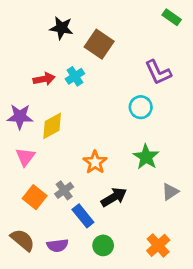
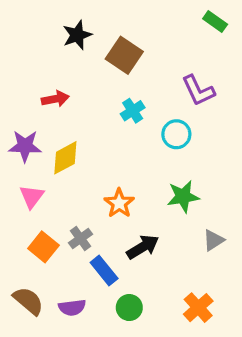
black star: (61, 28) -> (77, 35), turned -30
cyan cross: (75, 76) -> (133, 111), moved
green star: (146, 157) -> (183, 196), turned 30

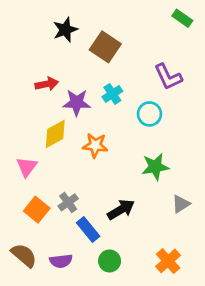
purple star: (25, 146) -> (77, 103), moved
orange star: (119, 203) -> (95, 145), moved, turned -30

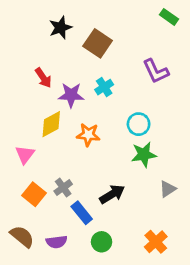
red arrow: (47, 84) -> (43, 78), turned 66
cyan circle: (149, 114) -> (139, 124), moved

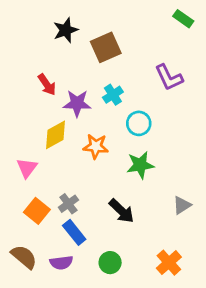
brown square: (98, 43) -> (106, 47), turned 32
cyan circle: (139, 124) -> (139, 123), moved
green star: (144, 155) -> (140, 165), moved
black arrow: (112, 194) -> (122, 211), turned 75
blue rectangle: (82, 213) -> (74, 232), moved

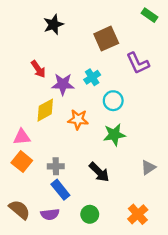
brown square: (106, 47) -> (106, 39), moved
pink triangle: (27, 168) -> (22, 137), turned 48
gray cross: (68, 204) -> (56, 166), turned 35
orange square: (37, 211) -> (22, 162), moved

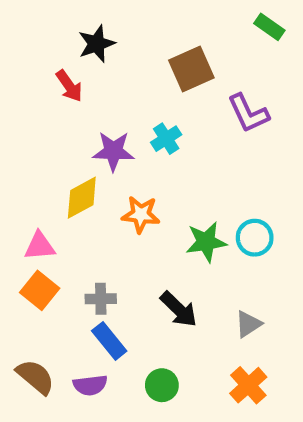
red arrow: (38, 69) -> (69, 86), moved
cyan circle: (113, 101) -> (255, 238), moved
gray triangle: (148, 167) -> (248, 324), moved

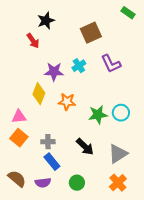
purple L-shape: (248, 113) -> (111, 64), moved
yellow diamond: (82, 198) -> (39, 94), turned -40
gray triangle: (248, 324) -> (118, 154), size x1.5

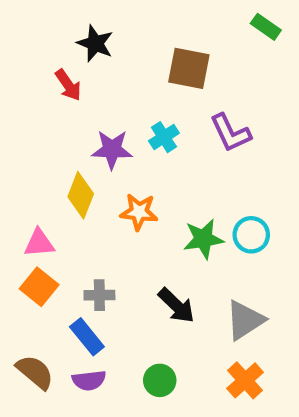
black star: (46, 21) -> (95, 43), turned -30
brown square: (91, 33) -> (189, 68), turned 35
blue rectangle: (52, 162) -> (87, 337), moved

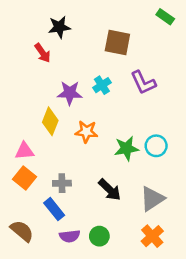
black star: (95, 43) -> (59, 27), turned -30
purple semicircle: (89, 380) -> (70, 236), moved

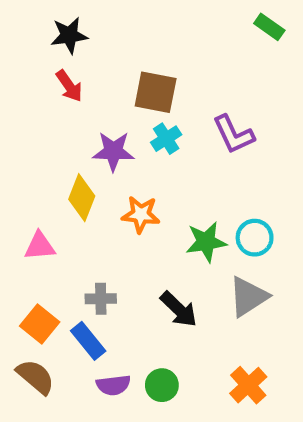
black star: (59, 27) -> (69, 35), moved
brown square: (117, 43) -> (156, 92), moved
orange square: (25, 178) -> (40, 324), moved
gray triangle: (152, 199) -> (248, 297), moved

